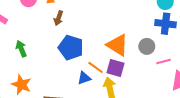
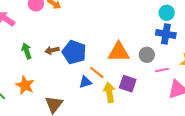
brown arrow: (59, 18) -> (52, 50), moved, turned 56
orange triangle: (117, 45) -> (119, 52), turned -35
purple square: (116, 68) -> (128, 84), moved

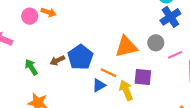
blue cross: (166, 34) -> (170, 17), turned -30
blue pentagon: (74, 52) -> (80, 57), turned 30

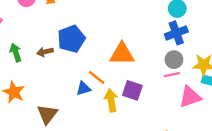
gray circle: (156, 43) -> (174, 60), moved
blue pentagon: (80, 57) -> (71, 39), moved

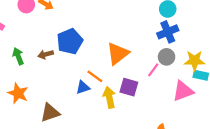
orange triangle: (122, 54) -> (118, 53), turned -35
pink line: (172, 75) -> (153, 70), moved, turned -40
brown triangle: (47, 114) -> (50, 113), turned 36

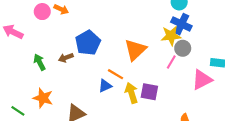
blue cross: (168, 32) -> (181, 24), turned -36
yellow star: (195, 61) -> (171, 36), moved
purple square: (129, 87) -> (149, 92), moved

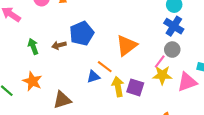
yellow star: (171, 36) -> (162, 75), moved

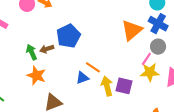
green arrow: (33, 46) -> (32, 52), moved
orange triangle: (127, 46) -> (132, 30), moved
orange star: (32, 81) -> (36, 75), moved

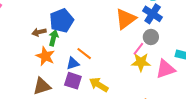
green arrow: (32, 52) -> (54, 38), moved, turned 35
orange star: (36, 75) -> (45, 56), moved
yellow arrow: (107, 86) -> (99, 85), moved, turned -48
purple square: (124, 86) -> (73, 81), moved

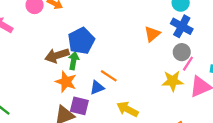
orange triangle: (126, 19) -> (152, 34), size x0.7
brown arrow: (39, 32) -> (57, 55), size x1.5
pink line: (138, 49) -> (188, 64), moved
purple square: (73, 81) -> (79, 106), moved

